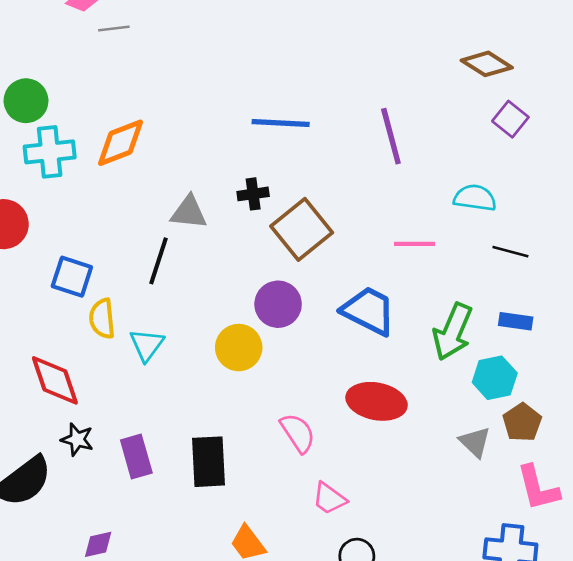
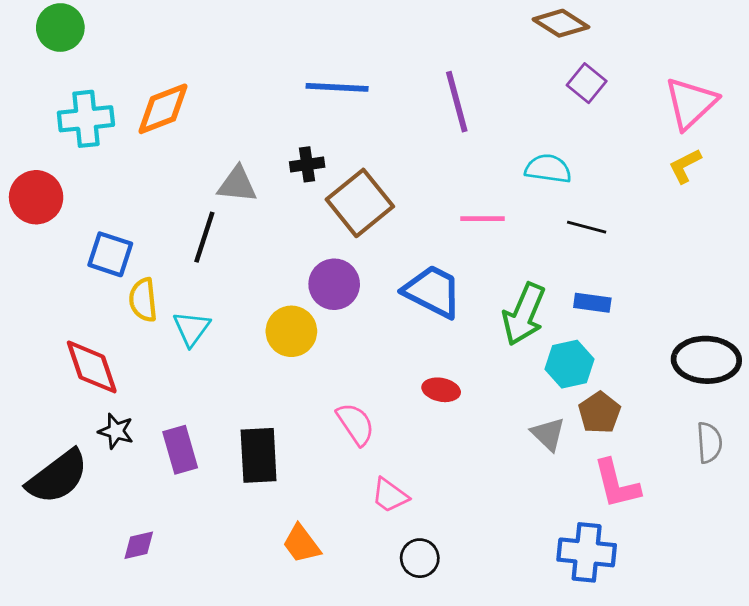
green circle: (26, 101) -> (60, 28), moved
red ellipse: (377, 401) -> (441, 390), size x0.6

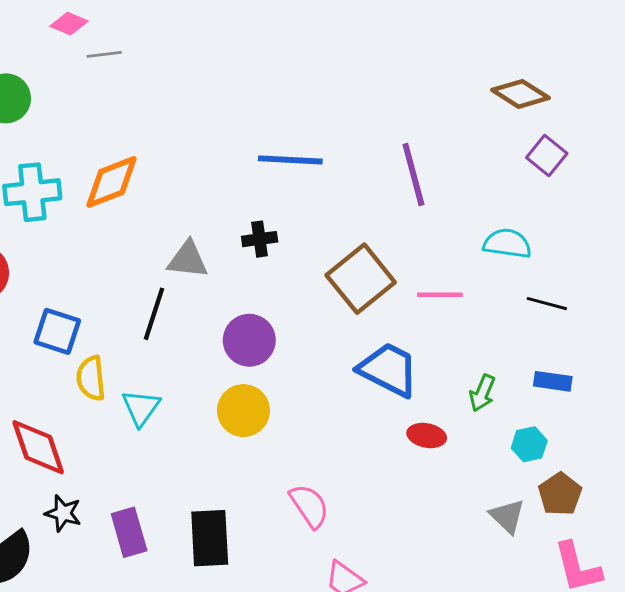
brown square: (360, 203) -> (361, 279), moved
purple circle: (334, 284) -> (249, 340), moved
green arrow: (524, 314) -> (482, 393), size x0.6
cyan hexagon: (570, 364) -> (529, 444), size x0.7
red ellipse: (441, 390) -> (427, 436), moved

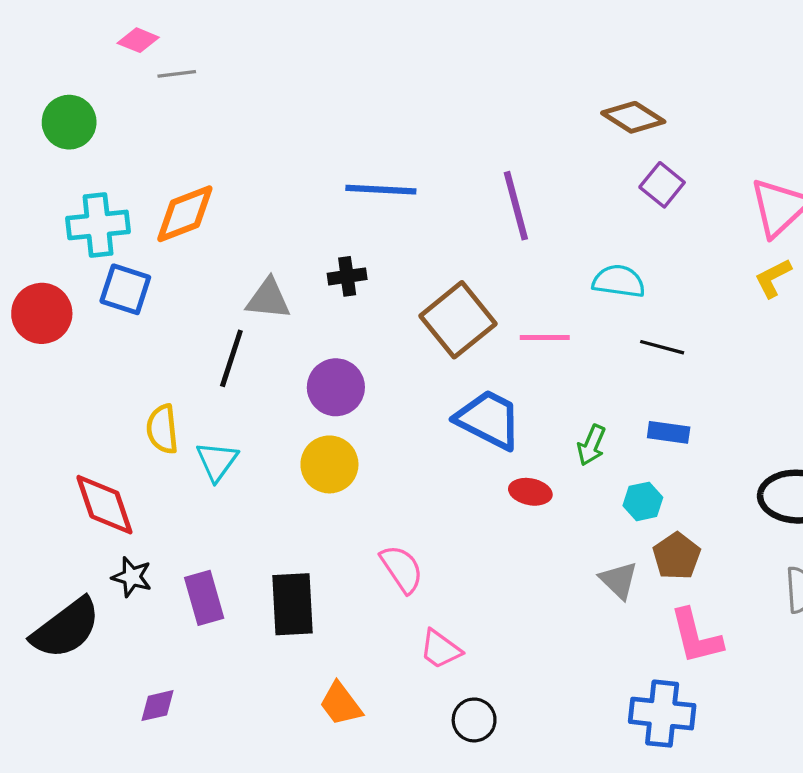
blue square: (57, 331) -> (125, 289), moved

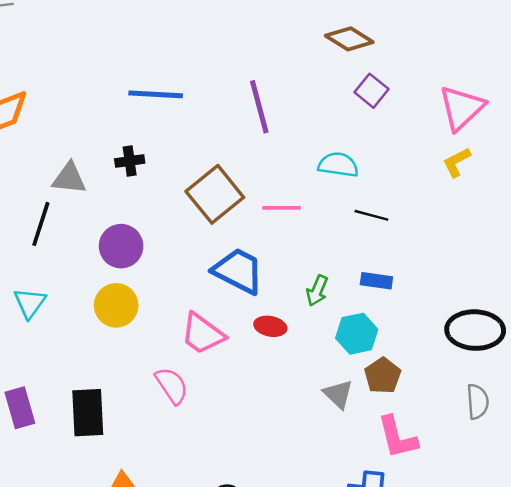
cyan hexagon: (643, 501) -> (357, 334), size x1.4
pink trapezoid: (440, 649) -> (202, 334), moved, size x1.4

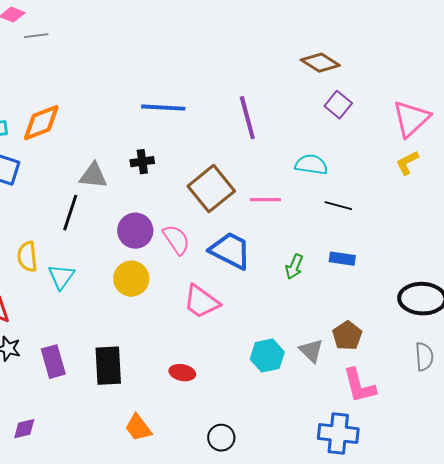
red ellipse: (270, 326) -> (182, 373), moved
cyan hexagon: (357, 334) -> (267, 356), moved
pink semicircle: (172, 386) -> (176, 240), moved

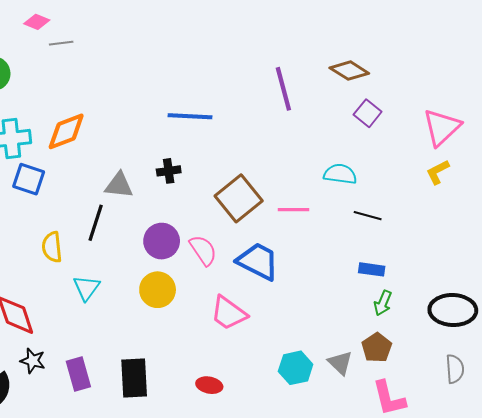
purple line: (247, 118) -> (283, 89), moved
yellow semicircle: (27, 257) -> (52, 247), moved
green arrow: (294, 267) -> (383, 303), moved

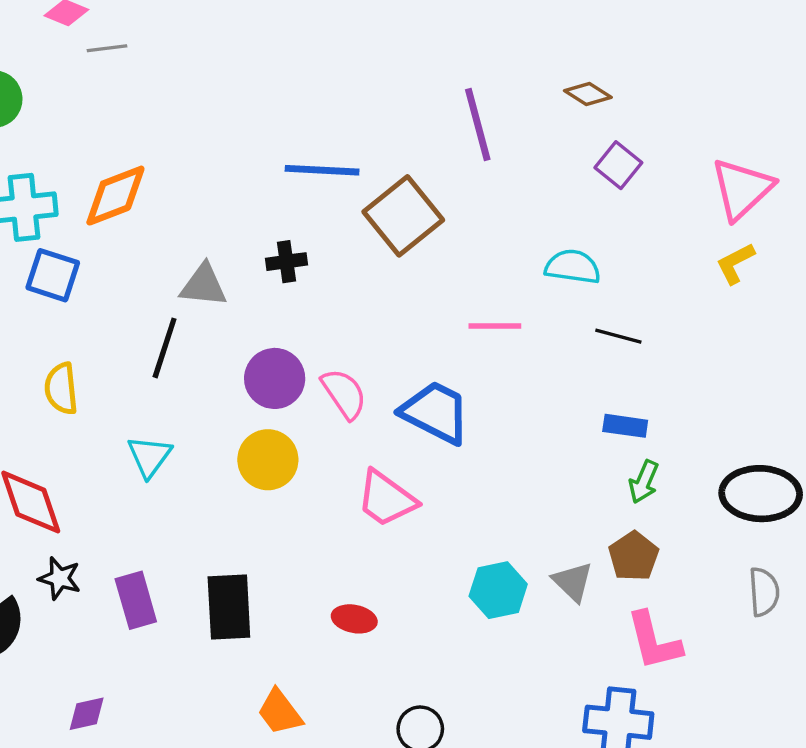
brown diamond: (349, 71) -> (588, 94), size x0.7
brown square: (239, 198) -> (403, 216), moved
yellow semicircle: (52, 247) -> (61, 389), moved

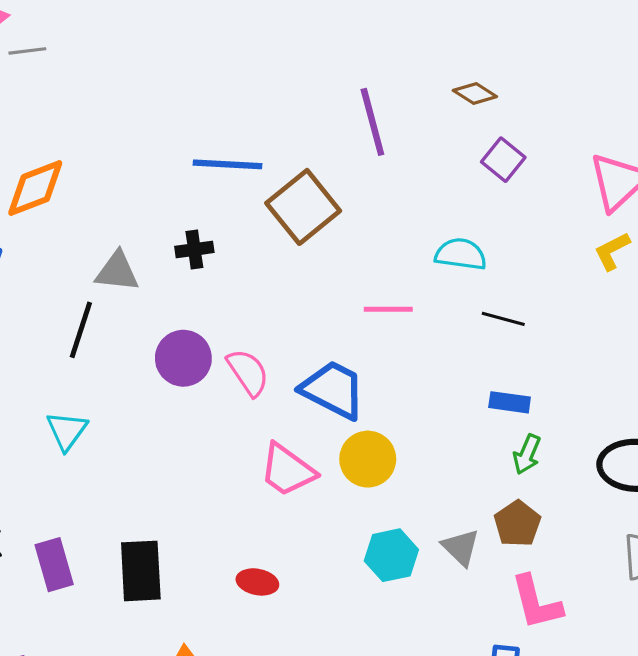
yellow circle: (268, 460) -> (368, 459), moved

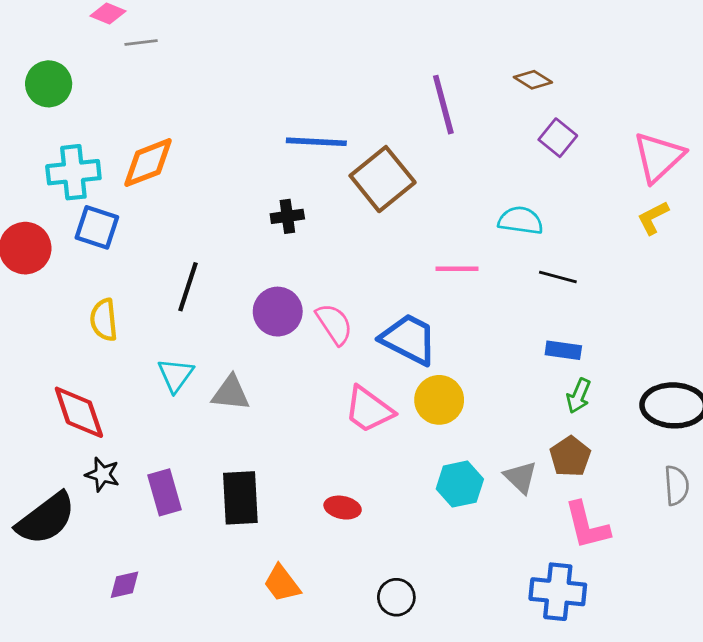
gray triangle: (117, 272) -> (231, 393), moved

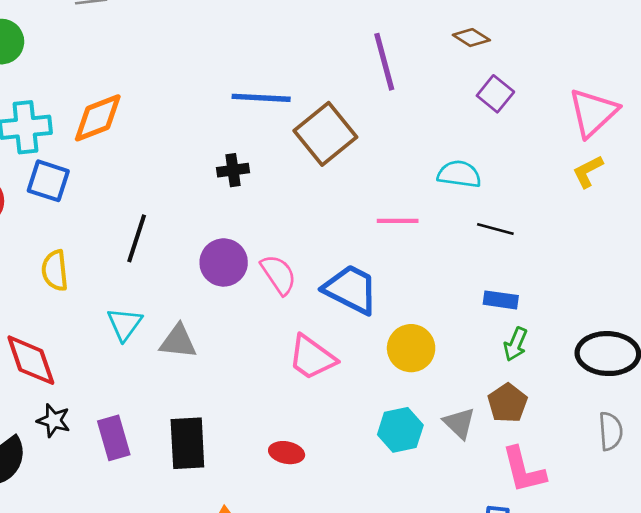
yellow circle: (439, 400) -> (411, 348), moved

